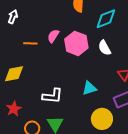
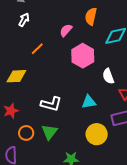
pink semicircle: (53, 36) -> (66, 30), moved
orange line: (30, 43) -> (37, 49), turned -56
white semicircle: (104, 48) -> (108, 76), moved

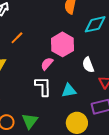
pink semicircle: (66, 30) -> (47, 64), moved
white L-shape: (51, 104) -> (43, 86), moved, turned -105

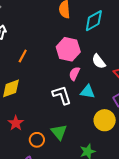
pink semicircle: (47, 64) -> (74, 74), moved
cyan triangle: (69, 91) -> (88, 92), turned 35

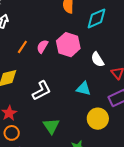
pink semicircle: (74, 74) -> (42, 46), moved
white L-shape: (62, 95) -> (42, 91), moved, turned 75
orange circle: (37, 140) -> (12, 133), moved

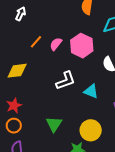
white L-shape: (42, 91) -> (66, 81), moved
yellow circle: (98, 119) -> (91, 130), moved

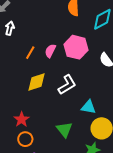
yellow diamond: (17, 71) -> (36, 82), moved
cyan triangle: (91, 91) -> (88, 107), moved

